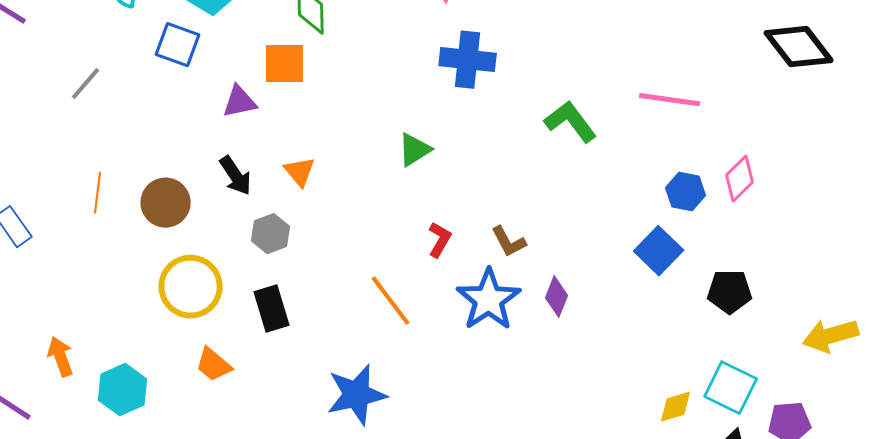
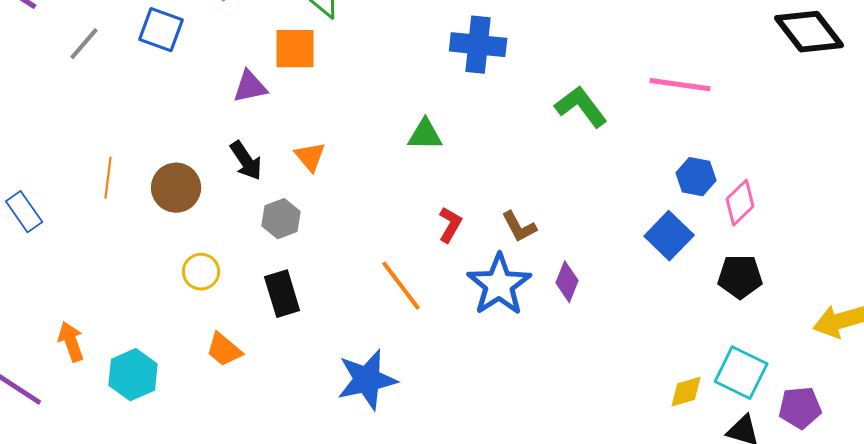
blue square: (178, 45) -> (161, 30), moved
gray line: (86, 84) -> (84, 44), moved
green triangle: (415, 150) -> (425, 135), turned 33
pink diamond: (740, 179) -> (740, 203), moved
yellow circle: (191, 287) -> (201, 272), size x0.6

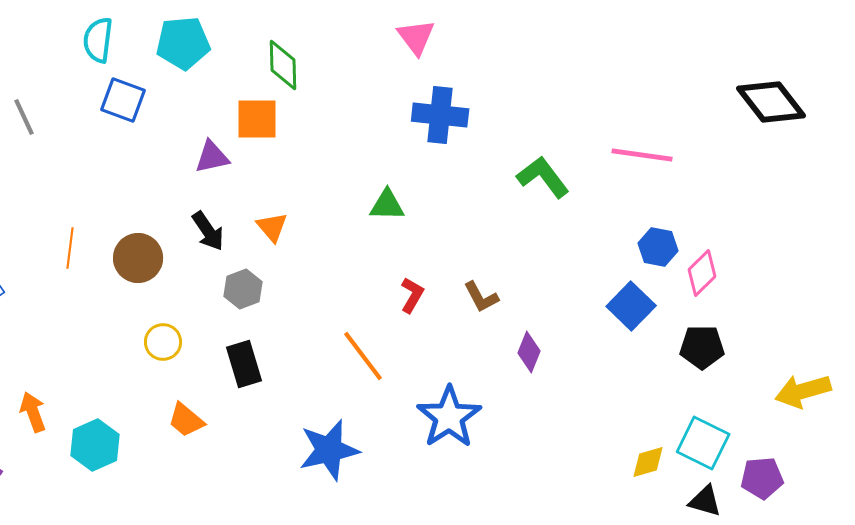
gray line: (84, 44) -> (24, 117), moved, turned -66
blue star: (499, 285) -> (449, 417), moved

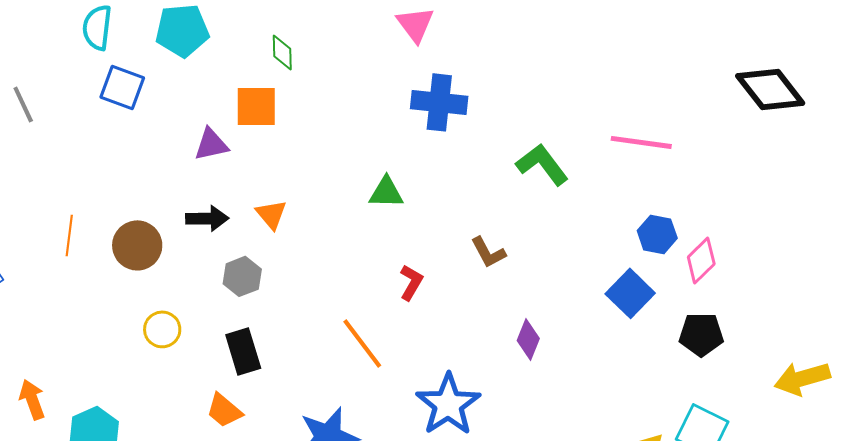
green diamond: (283, 65) -> (282, 52), size x0.7
black arrow: (208, 231) -> (207, 218), turned -57
brown L-shape: (481, 297) -> (488, 252), moved
orange trapezoid: (186, 420) -> (224, 410), moved

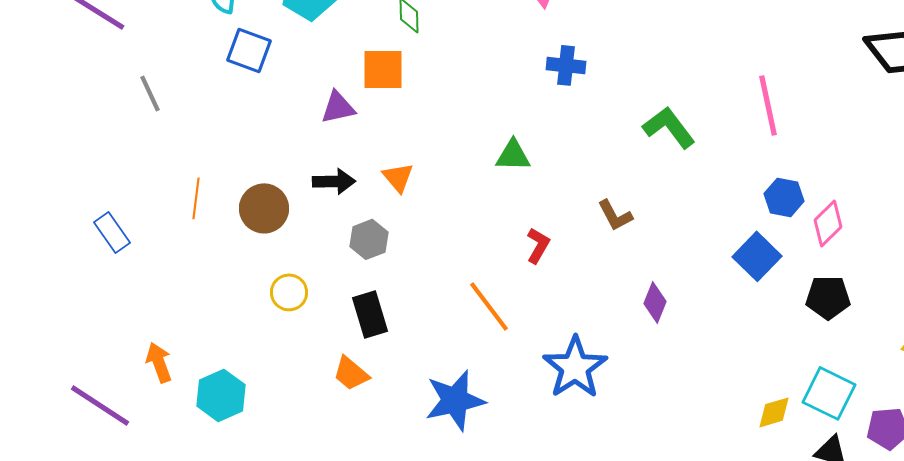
blue cross: (439, 102) -> (566, 65), size x0.7
gray line: (23, 104) -> (150, 93), moved
pink line: (641, 142) -> (768, 105), turned 70

